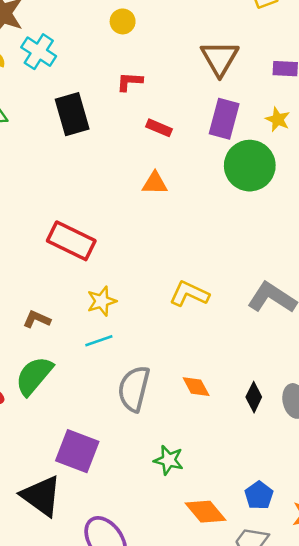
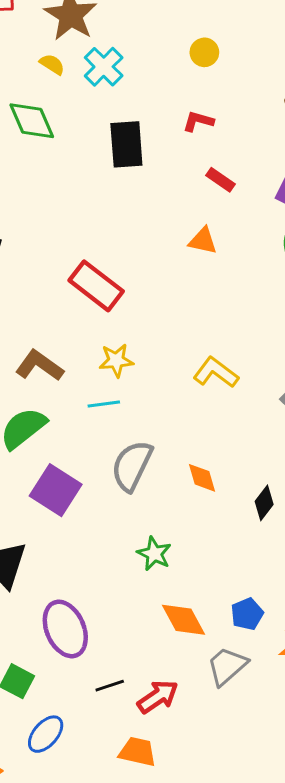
brown L-shape: (37, 319) -> (39, 366), size x1.5
purple square: (77, 451) -> (56, 490), moved

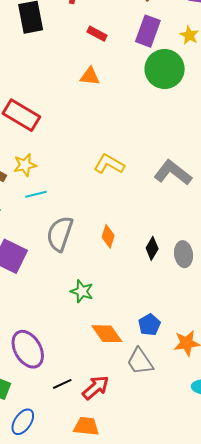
yellow star: (116, 360) -> (25, 165), moved
orange diamond: (202, 478) -> (108, 236), turned 40
gray trapezoid: (227, 666) -> (140, 361), turned -76

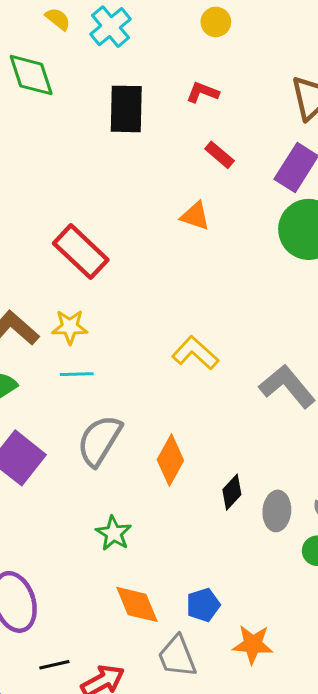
orange diamond: (108, 236) -> (170, 460), size x1.4

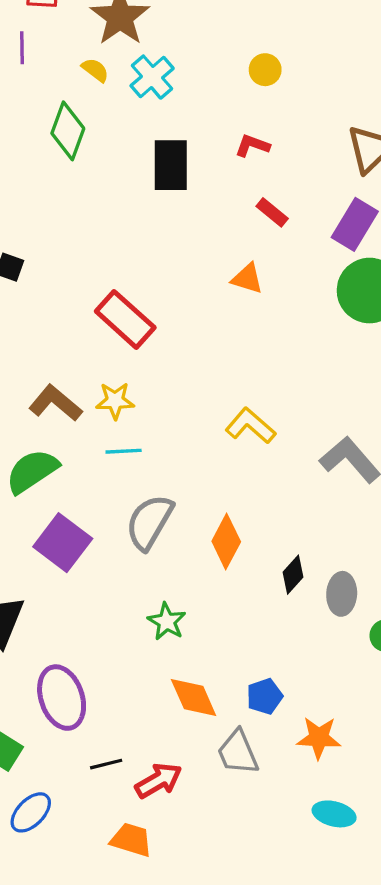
green diamond: (31, 75) -> (68, 131), turned 39

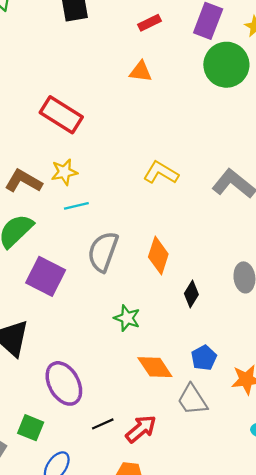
red rectangle: (272, 212) -> (150, 23), turned -55
black diamond: (293, 575) -> (191, 294), moved

